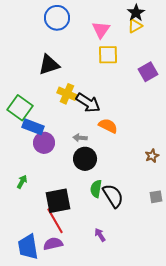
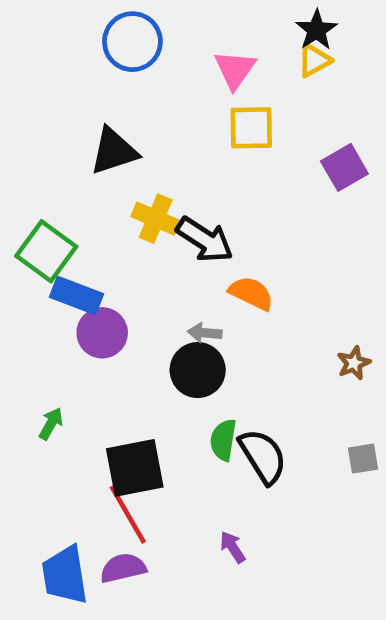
gray arrow: (80, 138) -> (205, 333), moved

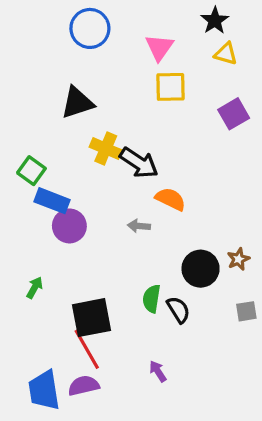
yellow triangle: (314, 60) -> (226, 54), moved, turned 45
green square: (46, 251) -> (31, 171), size x0.7
brown star: (354, 363) -> (238, 259), moved
black circle: (198, 370) -> (201, 269), moved
black semicircle: (263, 456) -> (178, 310), size x0.7

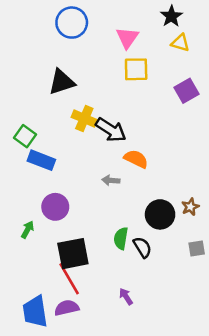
purple circle: (69, 226) -> (55, 207), moved

